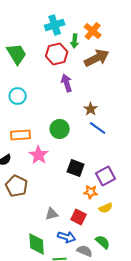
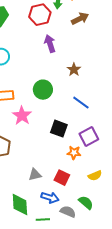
brown arrow: (97, 58) -> (80, 19), size x0.7
blue line: (98, 128) -> (81, 103), moved
yellow semicircle: (106, 208) -> (95, 176), moved

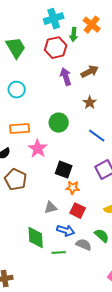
brown arrow: (80, 19) -> (90, 72), moved
black square: (59, 129) -> (64, 170), moved
orange star: (74, 153) -> (73, 188), moved

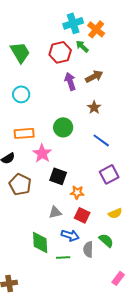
cyan cross: (54, 19) -> (73, 23), moved
green arrow: (74, 35) -> (82, 46), moved, turned 128
black square: (64, 170) -> (58, 176), moved
gray semicircle: (84, 245) -> (88, 249), turned -112

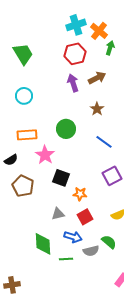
green arrow: (82, 46) -> (110, 48), moved, turned 64
red hexagon: (60, 52) -> (75, 54), moved
red square: (82, 215) -> (85, 217), turned 35
gray semicircle: (88, 249) -> (91, 251), turned -105

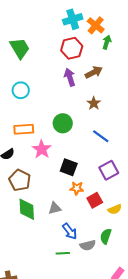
black square: (61, 178) -> (69, 167), moved
red square: (85, 217) -> (95, 200), moved
blue arrow: (73, 237) -> (70, 231), turned 36
green semicircle: (109, 242) -> (106, 236), turned -112
green diamond: (43, 244) -> (27, 209), moved

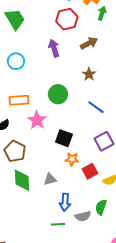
purple arrow: (70, 77) -> (54, 48), moved
blue arrow: (70, 231) -> (65, 202), turned 42

